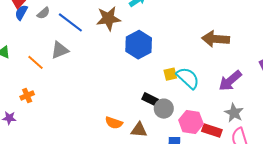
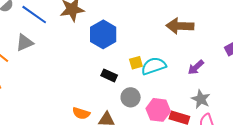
cyan semicircle: (188, 78) -> (154, 66), turned -60
purple arrow: (230, 81) -> (196, 67), size x0.7
black rectangle: (150, 99) -> (109, 75), moved

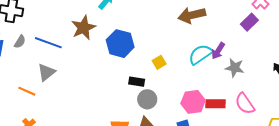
cyan semicircle: (154, 66) -> (200, 54), moved
gray circle: (131, 97) -> (147, 99), moved
gray star: (201, 99) -> (235, 68), moved

